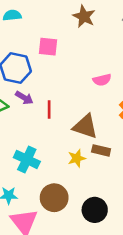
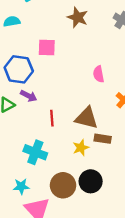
pink semicircle: (102, 80) -> (99, 74), turned 98
red line: (49, 110) -> (52, 118), moved
black circle: (95, 210) -> (91, 181), moved

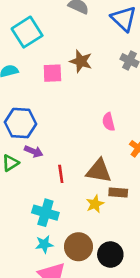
pink square: (47, 48) -> (52, 73), moved
black circle: (91, 181) -> (110, 255), moved
cyan star: (21, 186) -> (44, 244), moved

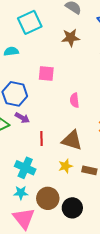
brown star: (81, 61) -> (71, 38), moved, turned -30
pink square: (52, 73) -> (46, 74), moved
pink semicircle: (108, 122) -> (75, 100), moved
brown rectangle: (118, 192) -> (89, 170), moved

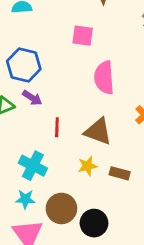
pink square: (46, 74) -> (83, 36), moved
pink semicircle: (75, 100) -> (104, 78), size x1.6

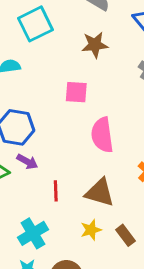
cyan cross: (33, 166) -> (33, 233), turned 36
brown rectangle: (120, 173) -> (126, 235), turned 42

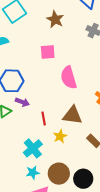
brown star: (95, 45) -> (55, 19), turned -30
yellow star: (91, 230) -> (60, 136), moved

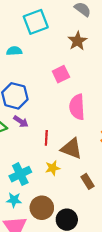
pink square: (48, 52) -> (61, 74), turned -35
red line: (44, 119) -> (46, 138), moved

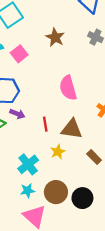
brown star: (77, 41) -> (55, 37), moved
pink square: (61, 74) -> (19, 54), moved

